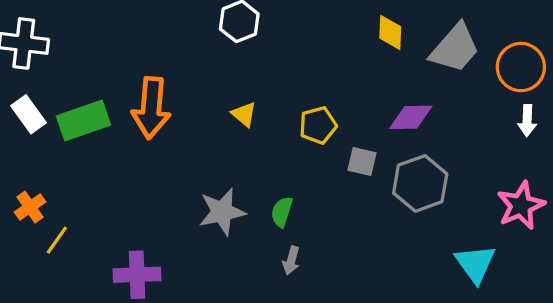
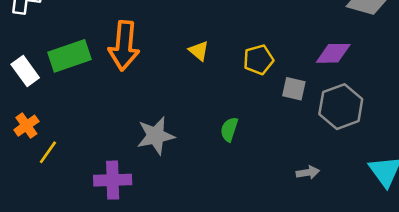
white rectangle: (28, 114) -> (25, 71), moved
gray star: (222, 212) -> (156, 136), moved
gray arrow: (291, 261) -> (308, 172), moved, turned -115

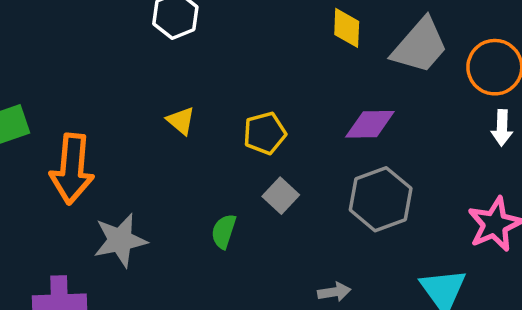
orange arrow: (124, 46) -> (72, 169), moved
gray square: (294, 89) -> (281, 196), moved, turned 30

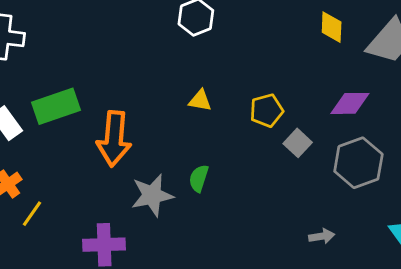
yellow triangle: (181, 121) -> (200, 101), turned -30
gray square: (281, 196) -> (298, 143), moved
green semicircle: (224, 231) -> (199, 178), moved

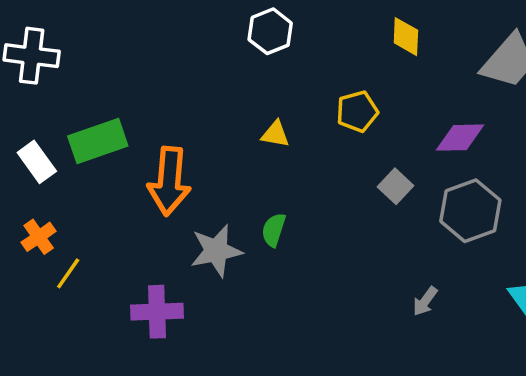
yellow diamond: (332, 27) -> (406, 37), moved
yellow pentagon: (267, 110) -> (357, 111), moved
gray arrow: (322, 236) -> (425, 301), turned 135

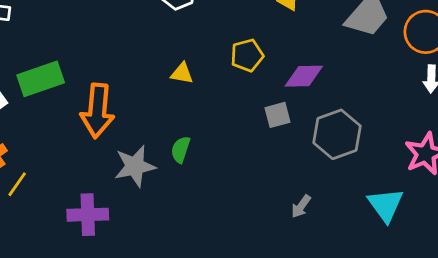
purple diamond: (460, 138) -> (304, 76), moved
gray square: (396, 186) -> (277, 115), turned 32

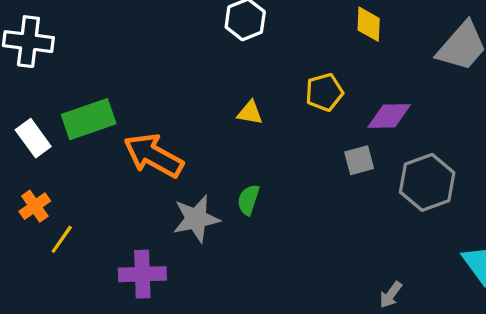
orange arrow: (97, 111) -> (153, 155), turned 114
gray arrow: (301, 206) -> (391, 295), moved

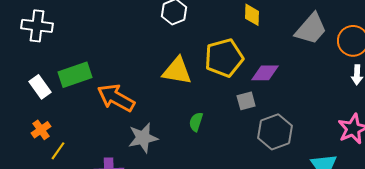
yellow pentagon: (324, 92) -> (224, 58), size x1.6
yellow triangle: (250, 113) -> (177, 71), size x1.8
gray hexagon: (427, 182) -> (275, 132), moved
green semicircle: (248, 200) -> (196, 122), moved

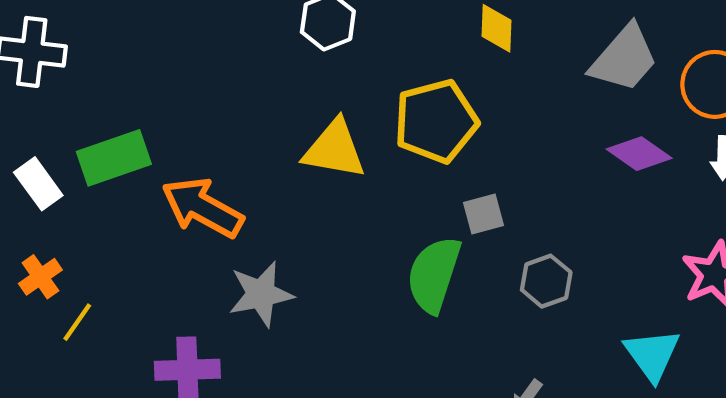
purple diamond: (265, 73) -> (639, 154), moved, turned 36
green semicircle: (196, 122) -> (434, 275), moved, size x1.8
gray hexagon: (275, 132) -> (546, 281), size x0.7

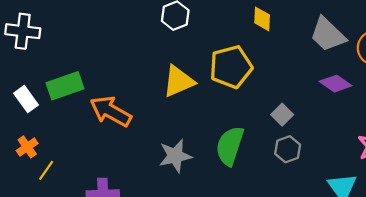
gray trapezoid: (624, 58) -> (328, 35), turned 93
yellow triangle: (334, 149) -> (179, 81), turned -33
gray square: (484, 214) -> (282, 115), moved, turned -30
gray star: (261, 294) -> (175, 156), moved

